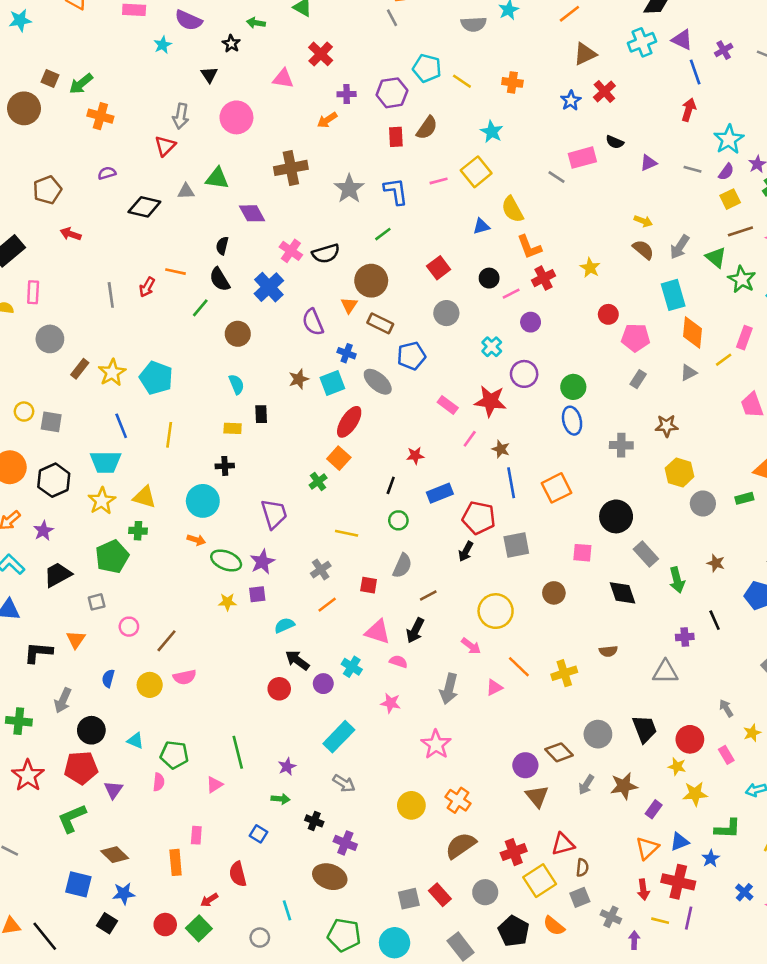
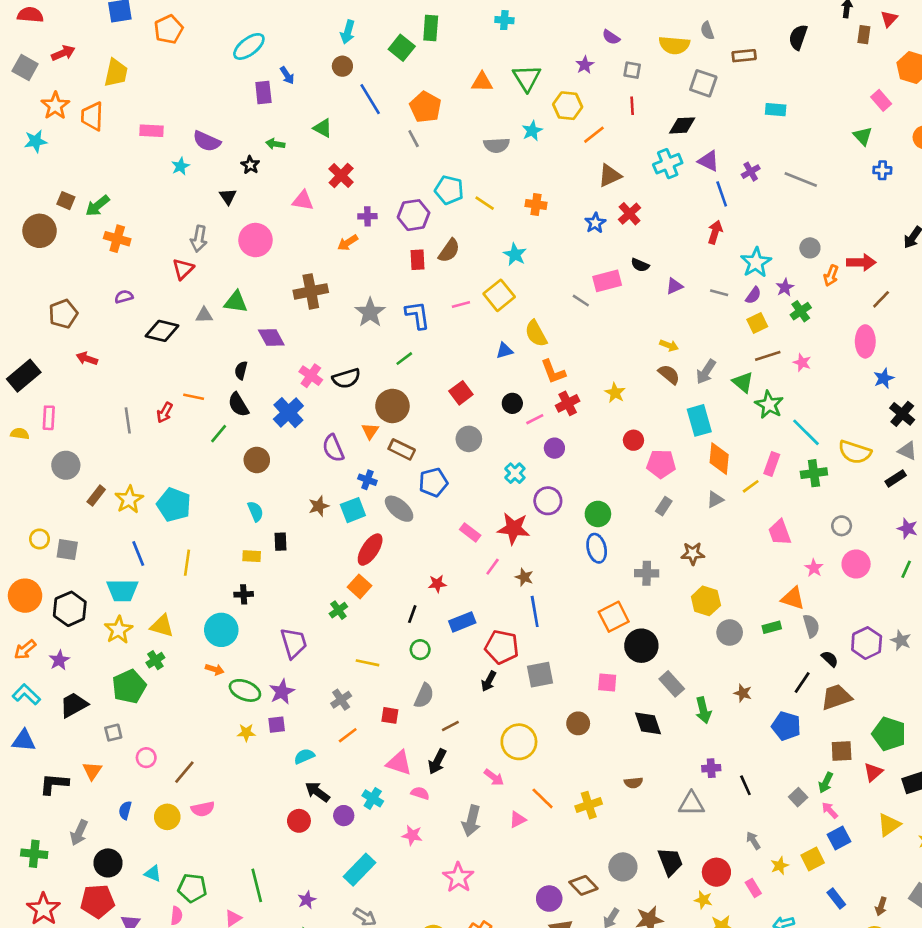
orange square: (556, 488) -> (614, 617), moved
green cross: (138, 531) -> (155, 660), turned -36
black line: (715, 620) -> (745, 785), moved

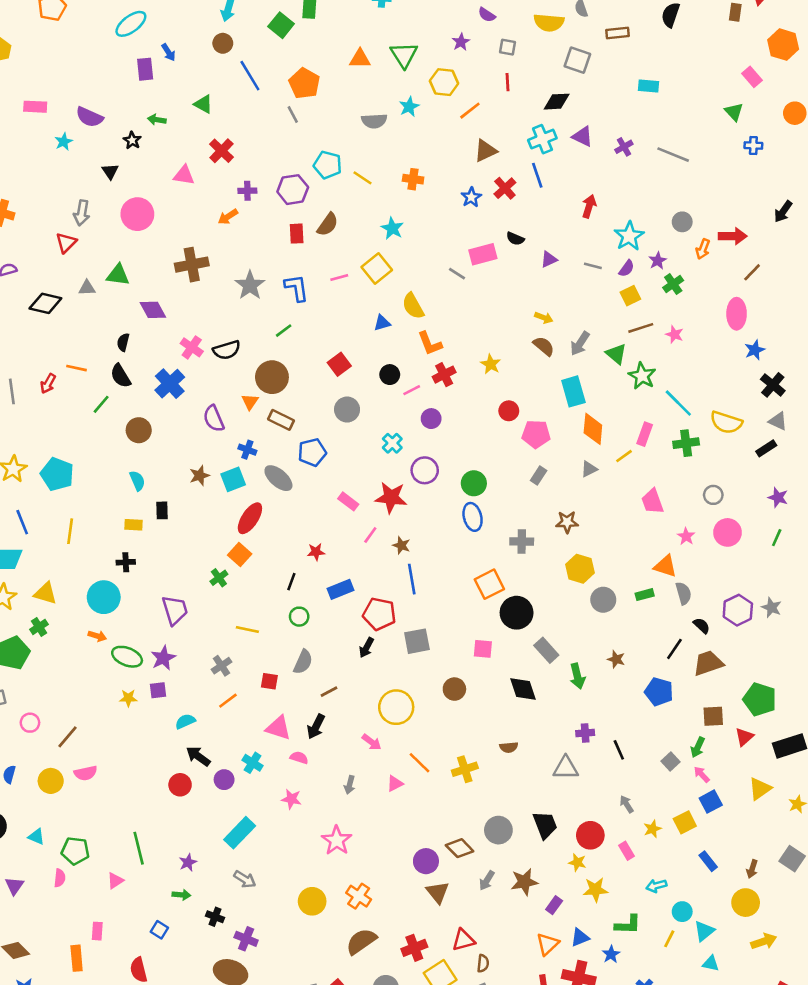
blue line: (722, 194) -> (537, 175), moved
gray arrow: (471, 821) -> (350, 785), size x0.6

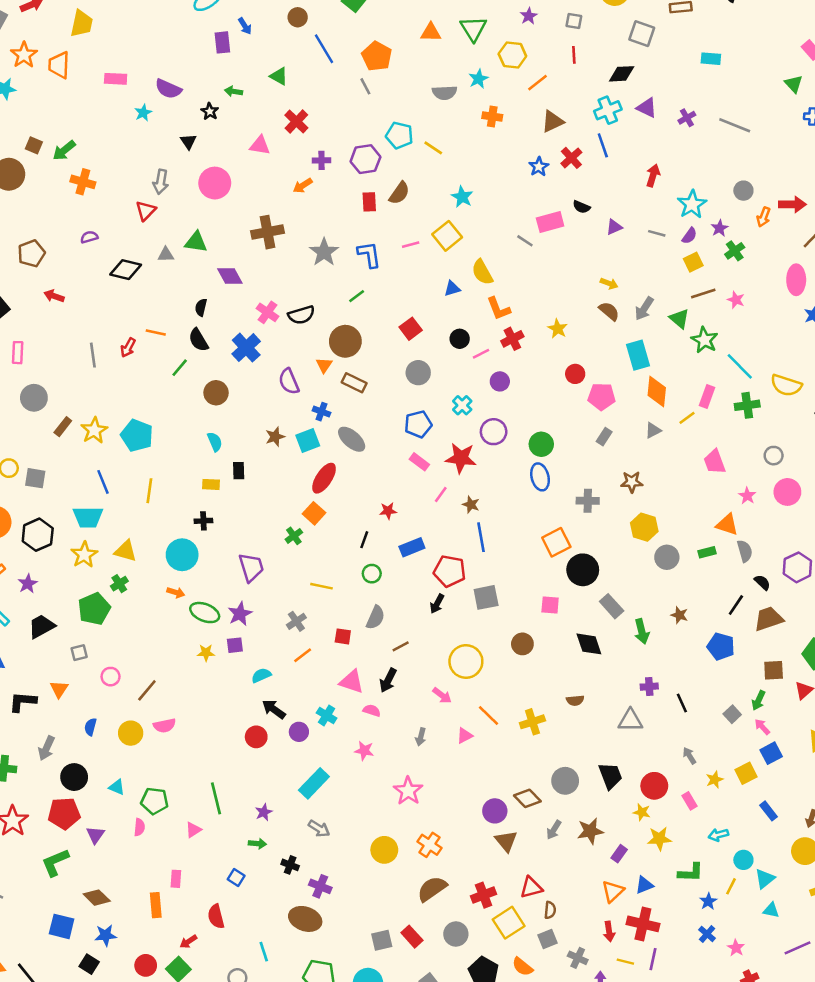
orange cross: (413, 179) -> (492, 116), moved
blue pentagon: (312, 452) -> (418, 424), moved
blue star: (611, 954) -> (708, 901), moved

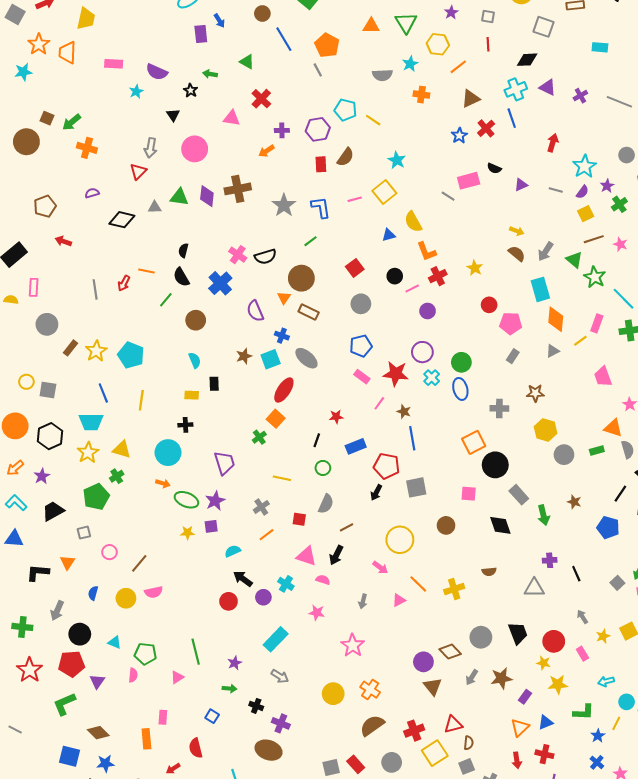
purple diamond: (230, 276) -> (207, 196), moved, turned 35
cyan cross: (462, 405) -> (432, 378), moved
red cross: (643, 924) -> (544, 754), size x0.7

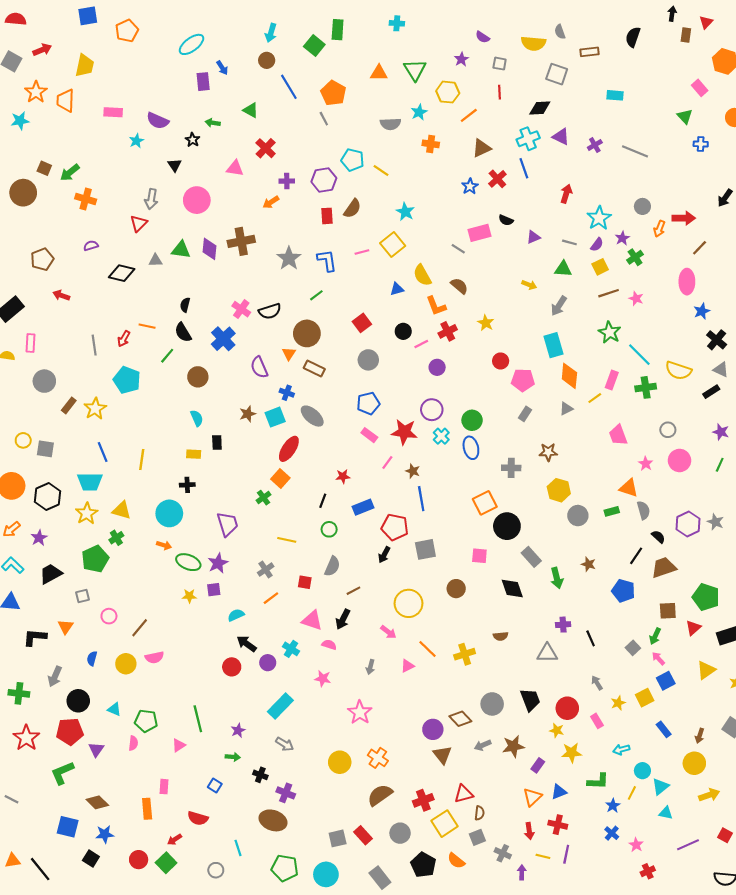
brown semicircle: (517, 254) -> (459, 286), moved
green triangle: (574, 260) -> (563, 269), moved, turned -36
cyan pentagon: (131, 355) -> (127, 380), moved
gray arrow: (472, 677) -> (483, 745), turned 35
red semicircle: (196, 748) -> (198, 818), turned -60

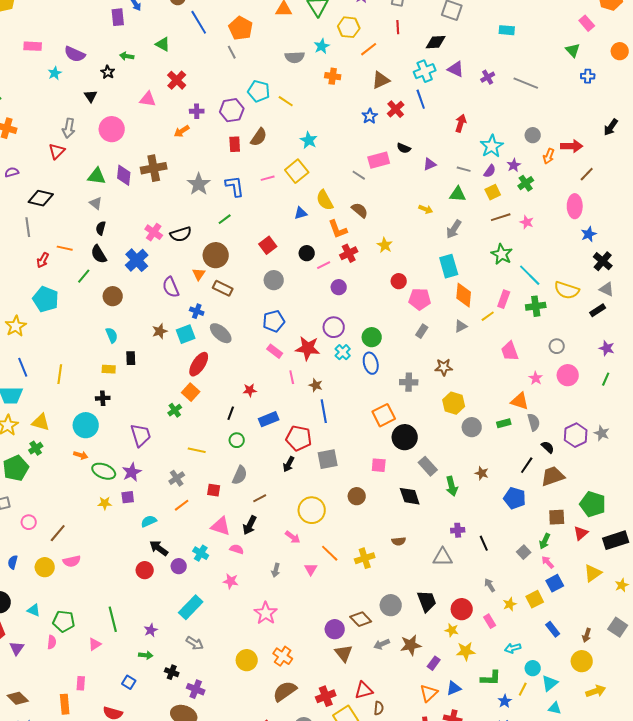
gray triangle: (155, 260) -> (96, 203), moved, turned 40
gray line: (94, 345) -> (28, 227), moved
pink line: (387, 463) -> (292, 377), turned -48
pink triangle: (407, 666) -> (311, 569), turned -32

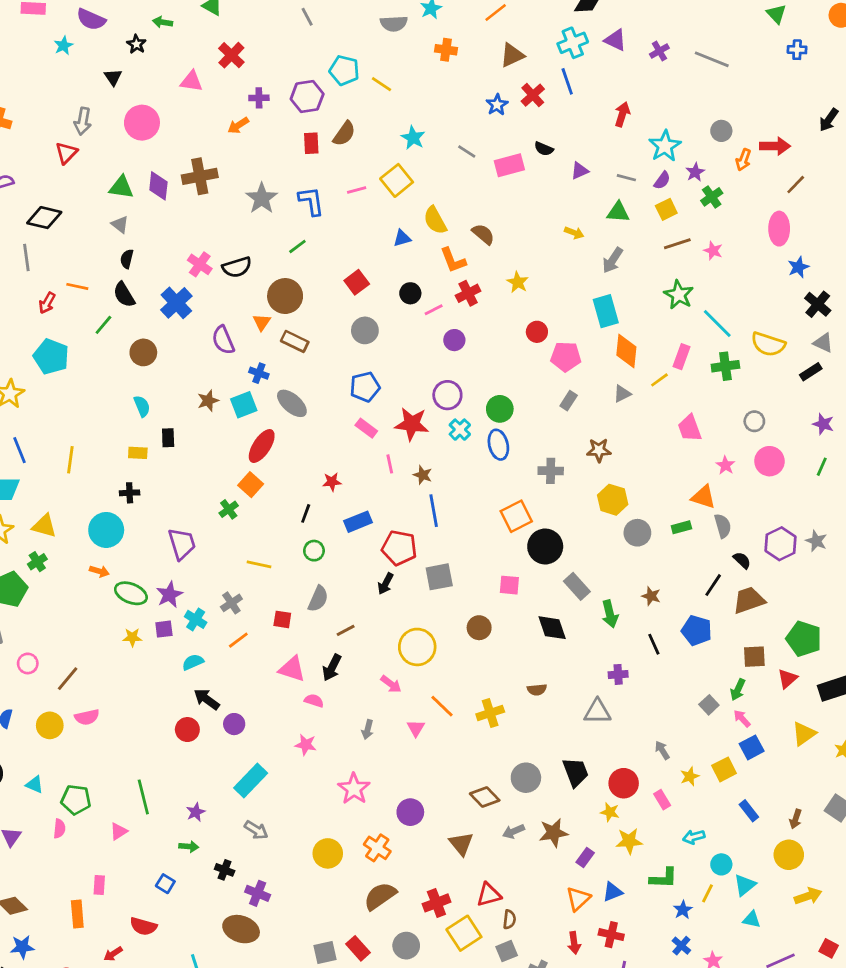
gray line: (359, 175) -> (467, 152), moved
black line: (484, 543) -> (654, 644), moved
cyan cross: (201, 553) -> (196, 619), moved
purple circle: (335, 629) -> (410, 812), moved

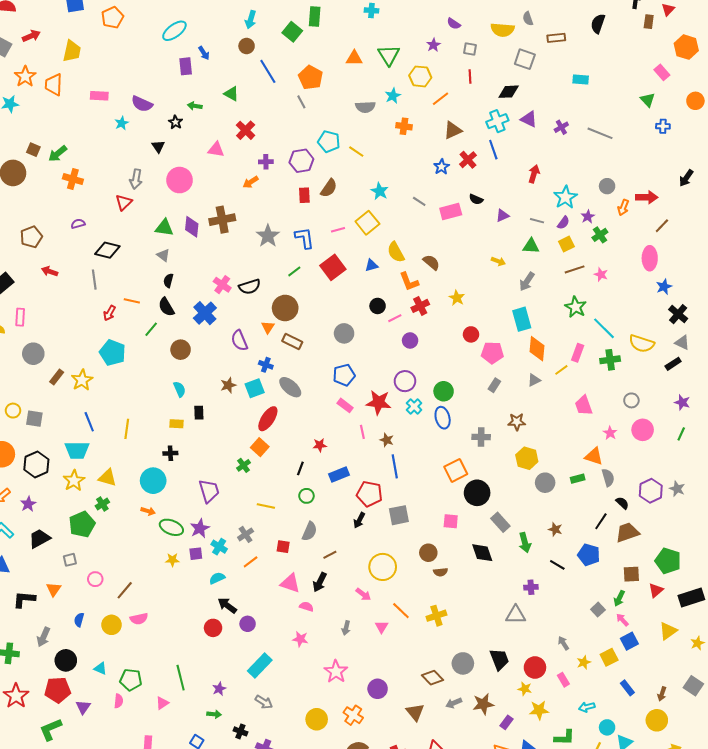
red square: (357, 282) -> (333, 267), moved, size x1.4
black line: (654, 644) -> (557, 565), turned -35
brown semicircle: (537, 690) -> (441, 572), moved

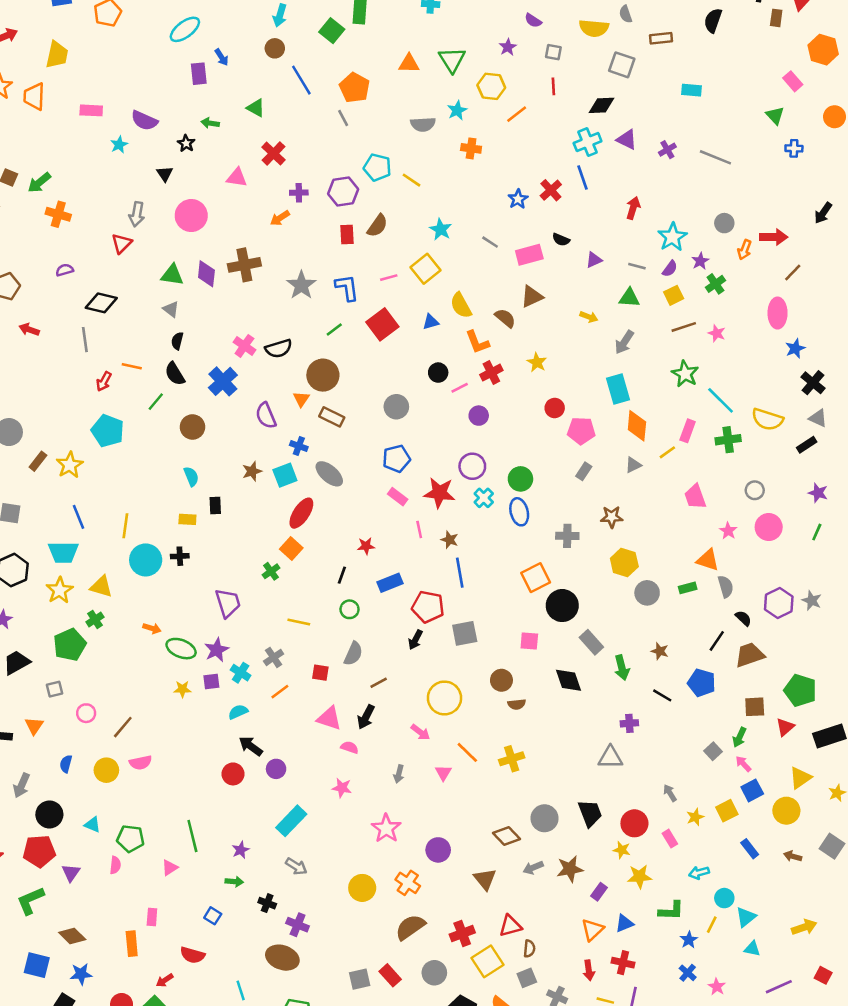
brown triangle: (453, 130) -> (532, 297), moved
cyan circle: (153, 481) -> (146, 560), moved
brown arrow: (662, 694) -> (793, 856), turned 88
yellow circle: (657, 720) -> (786, 811), moved

